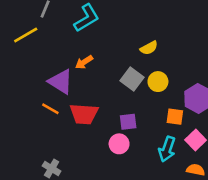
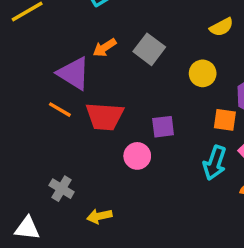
yellow semicircle: (149, 48) -> (222, 27), moved
gray square: (132, 79) -> (149, 49), moved
pink circle: (119, 144) -> (137, 156), moved

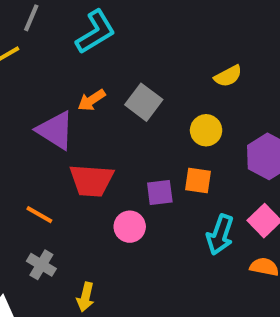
orange line: (60, 110) -> (39, 215), moved
orange square: (225, 120) -> (198, 180), moved
yellow arrow: (99, 216) -> (86, 297), turned -65

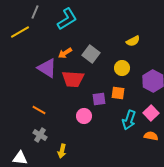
red trapezoid: (92, 180) -> (73, 79), moved

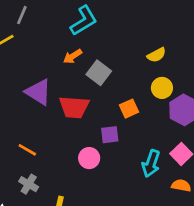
cyan L-shape: (67, 19) -> (84, 21), moved
orange arrow: (65, 53) -> (73, 56), moved
yellow circle: (122, 68) -> (162, 88), moved
orange square: (118, 93) -> (129, 109), moved, turned -32

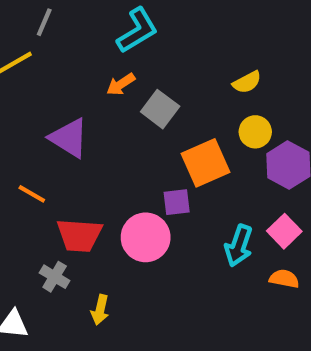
red trapezoid: (74, 107) -> (79, 235), moved
orange square: (129, 109) -> (206, 163), size x1.6
orange line: (27, 150) -> (32, 194), moved
pink circle: (89, 158) -> (146, 237), size x1.5

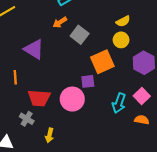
yellow circle: (255, 132) -> (121, 40), moved
orange line: (32, 194) -> (15, 77), turned 56

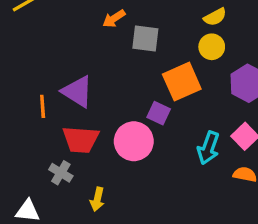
gray square: (80, 35) -> (145, 38), turned -30
purple triangle: (34, 49) -> (77, 92), moved
purple square: (88, 81) -> (159, 113), turned 32

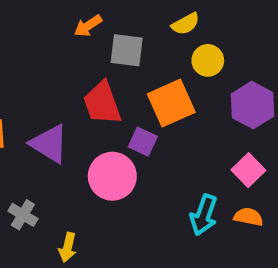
yellow semicircle: (215, 17) -> (185, 24), moved
purple triangle: (77, 92) -> (49, 144), moved
red trapezoid: (81, 140) -> (102, 103), moved, turned 66
cyan arrow: (208, 148) -> (204, 215), moved

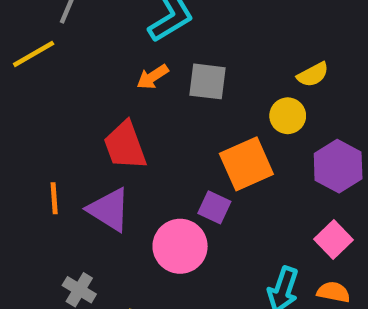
yellow semicircle: (185, 24) -> (313, 75), moved
gray square: (127, 50) -> (208, 81), moved
red trapezoid: (102, 103) -> (125, 146), moved

